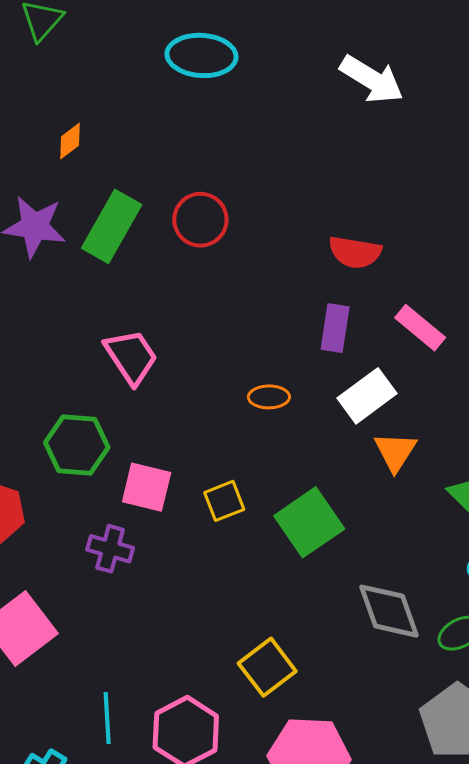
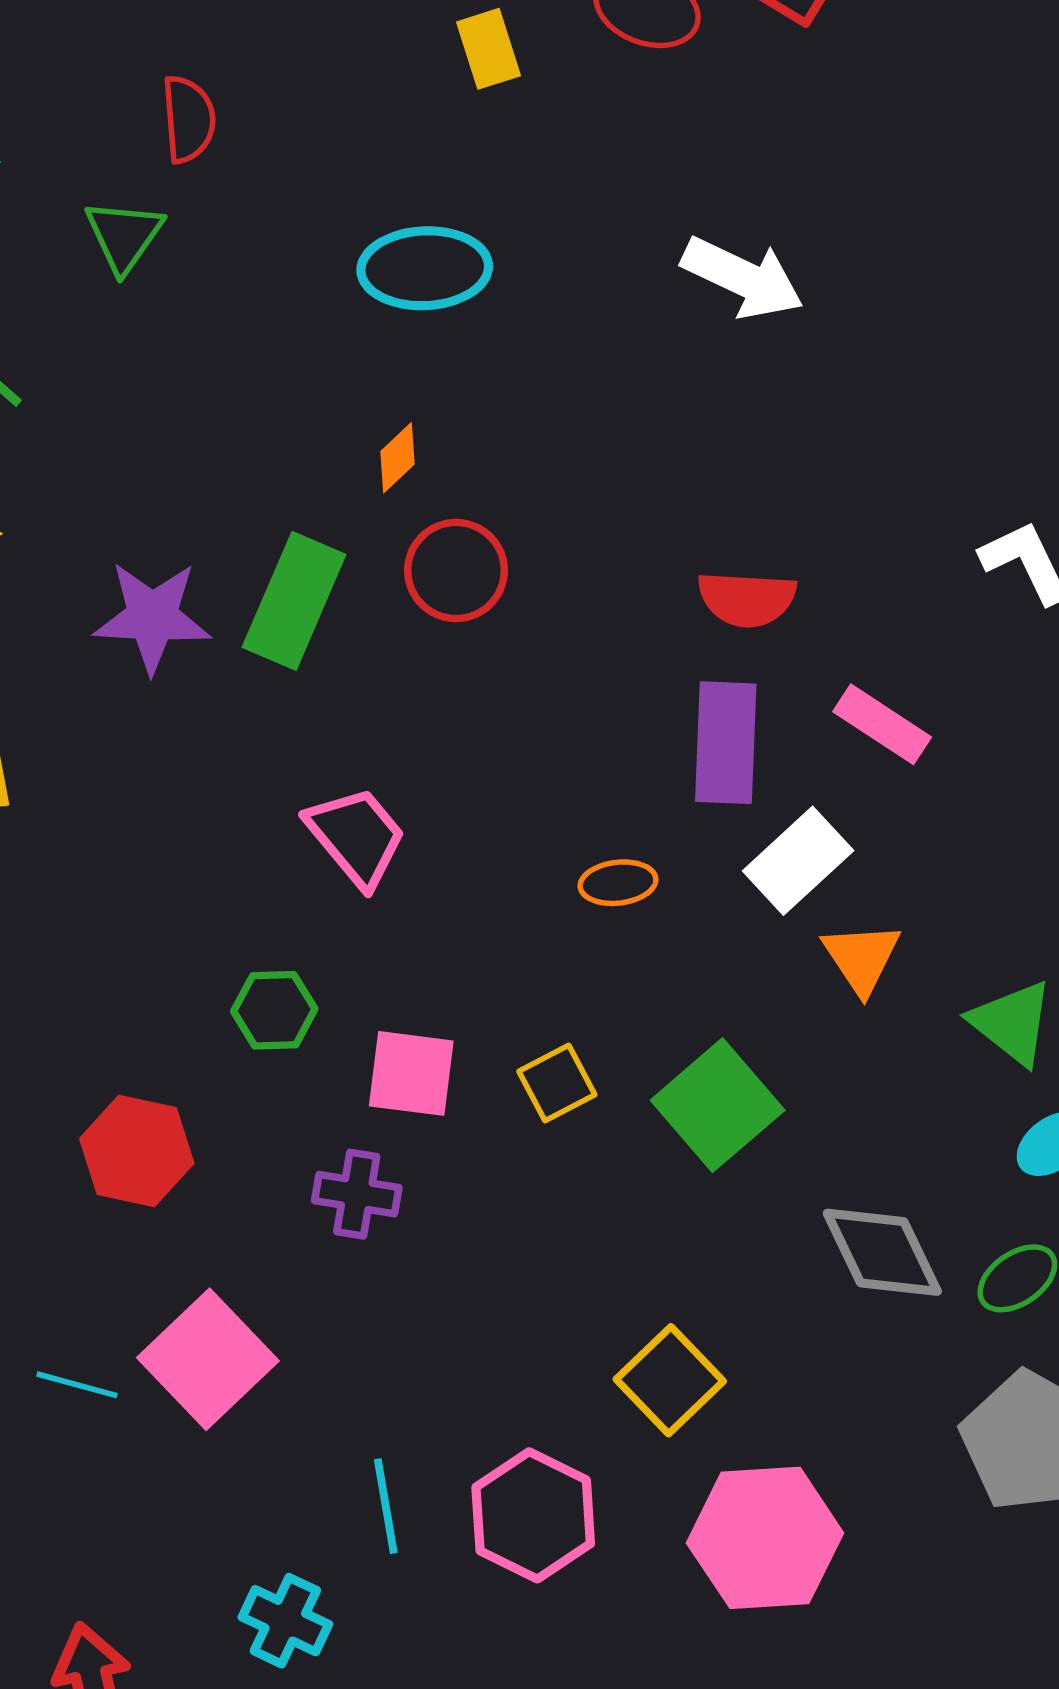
orange diamond: (70, 141) -> (398, 458), moved
purple rectangle: (335, 328) -> (726, 743), size x1.4
green hexagon: (77, 445) -> (274, 1010), size x0.7

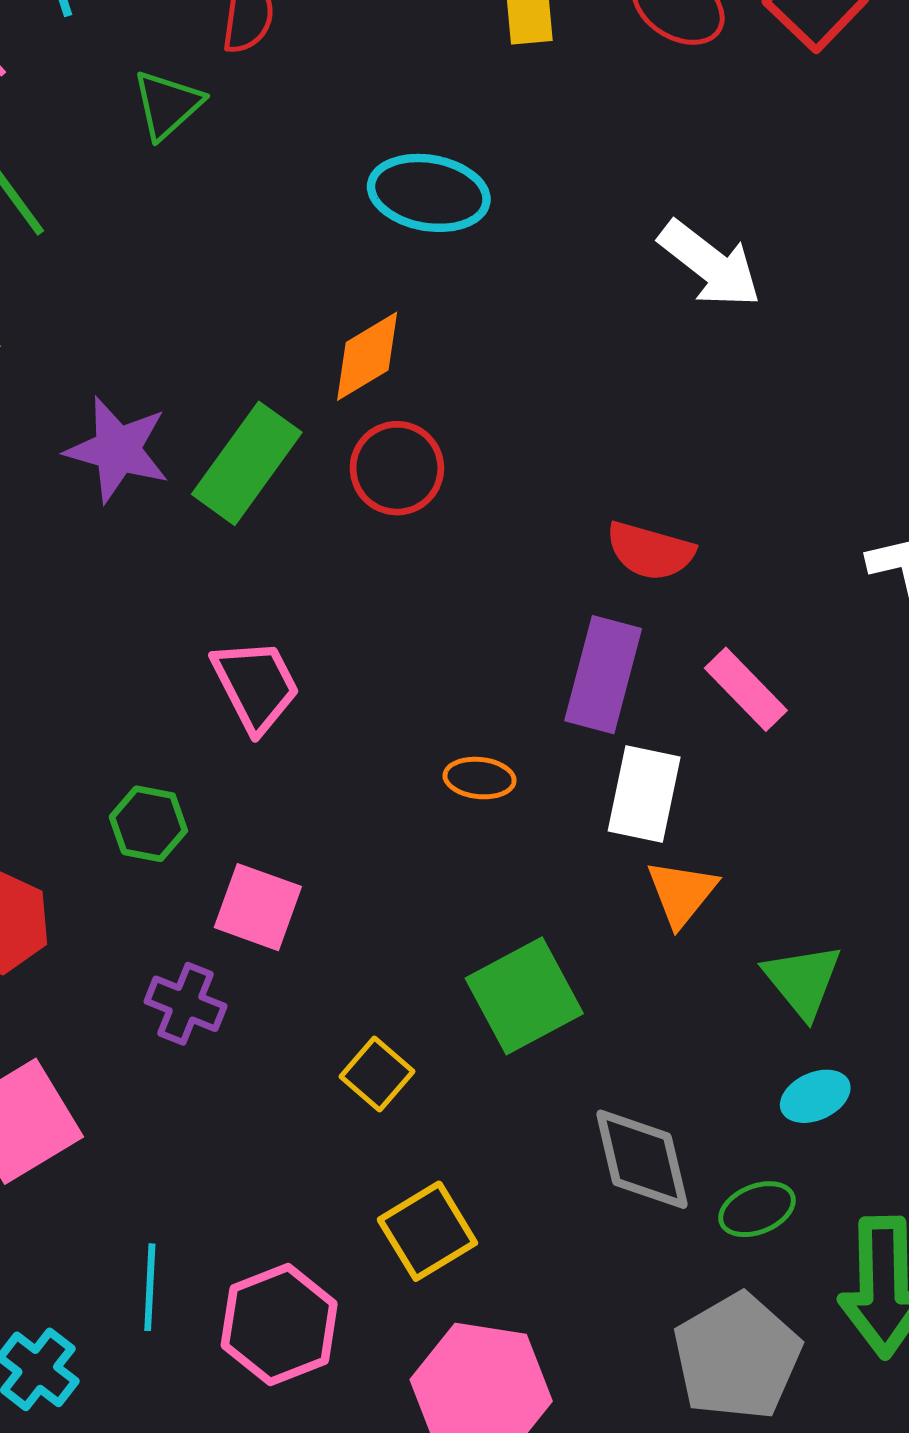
orange diamond: (398, 458) -> (367, 356), size x1.5
white rectangle: (798, 861) -> (644, 794), turned -48
yellow square: (557, 1083) -> (377, 1074), moved, turned -34

